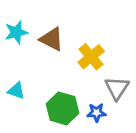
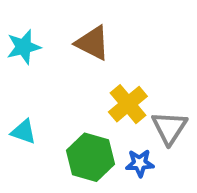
brown triangle: (52, 39) -> (93, 43), moved
yellow cross: (91, 57) -> (128, 104), moved

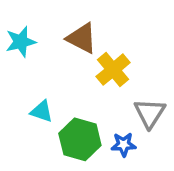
yellow cross: (128, 104) -> (113, 70), moved
cyan triangle: (24, 132) -> (42, 111), moved

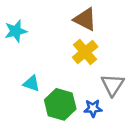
brown triangle: (82, 38) -> (85, 19), moved

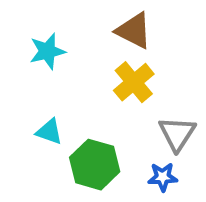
cyan star: (16, 31) -> (47, 51), moved
blue star: (93, 108) -> (163, 177), moved

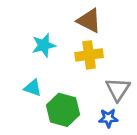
cyan star: (47, 51) -> (44, 45), moved
yellow cross: (134, 82) -> (89, 55), turned 32

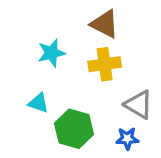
gray triangle: (118, 89) -> (139, 105), turned -32

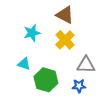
yellow cross: (105, 64) -> (65, 40), turned -36
gray triangle: (139, 105) -> (86, 65), turned -30

